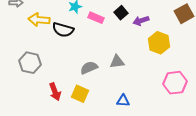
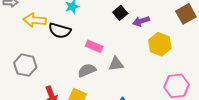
pink rectangle: (96, 18) -> (94, 46), moved

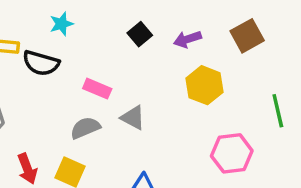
purple arrow: (141, 21) -> (187, 39), moved
gray triangle: (116, 64) -> (133, 118), turned 35

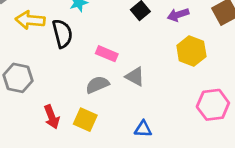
black semicircle: (41, 63) -> (62, 34), turned -120

